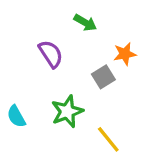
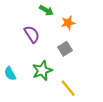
green arrow: (85, 23) -> (46, 10), moved
orange star: (125, 54) -> (68, 23), moved

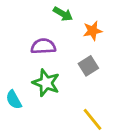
purple semicircle: (32, 34) -> (43, 46), turned -60
green star: (42, 71) -> (46, 83), moved, turned -30

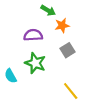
orange star: (93, 31) -> (62, 25), moved

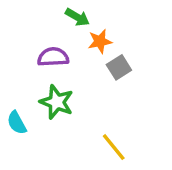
gray square: (67, 50) -> (119, 67), moved

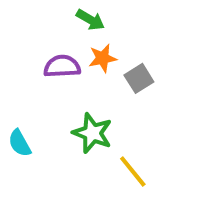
orange star: (100, 41) -> (103, 58), moved
green star: (57, 102) -> (92, 133), moved

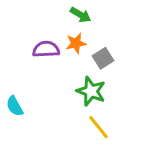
green arrow: (90, 20) -> (80, 15), moved
green star: (92, 133) -> (91, 91), moved

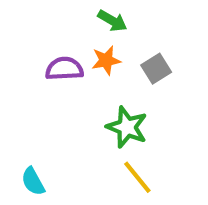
gray square: (103, 58) -> (156, 69), moved
cyan semicircle: (15, 106) -> (33, 181), moved

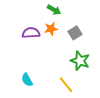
green star: (127, 127) -> (80, 61), moved
cyan semicircle: (33, 181) -> (27, 80), moved

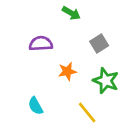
orange star: (51, 29) -> (67, 71), moved

